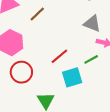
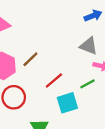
brown line: (37, 14) -> (30, 59), moved

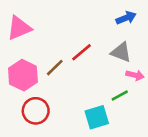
red line: (54, 80) -> (82, 52), moved

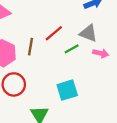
brown line: (55, 68) -> (30, 47), turned -36
green line: (120, 96) -> (72, 49), moved

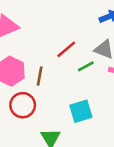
brown line: (30, 47) -> (40, 76), moved

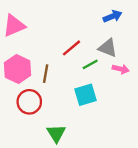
cyan square: (81, 111) -> (86, 95), moved

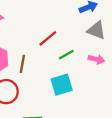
gray triangle: (108, 48) -> (96, 30), moved

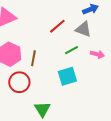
gray triangle: (96, 30) -> (83, 29), moved
red line: (48, 38) -> (57, 26), moved

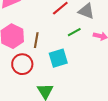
cyan square: (67, 76) -> (58, 58), moved

